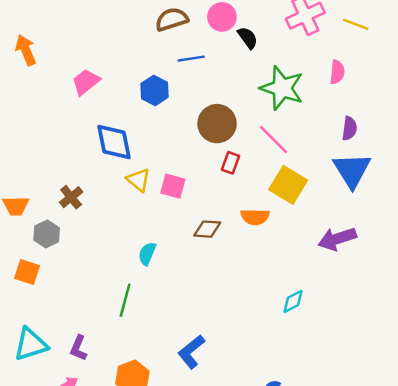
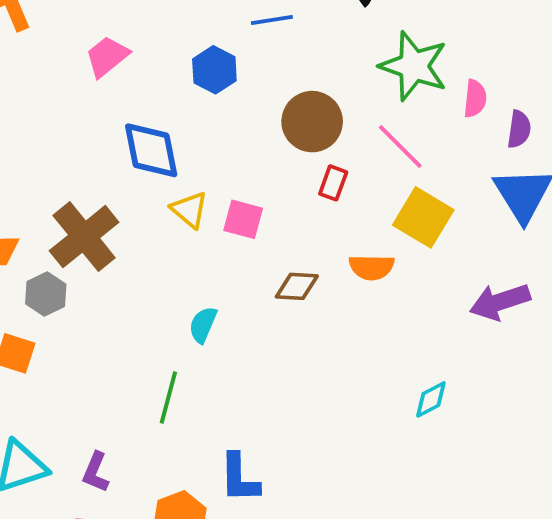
pink semicircle: (337, 72) -> (475, 99), moved
brown cross: (71, 197) -> (84, 237), size x1.8
blue L-shape: (191, 352) -> (239, 478), moved, turned -52

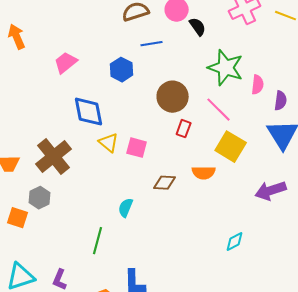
gray hexagon: (46, 294) -> (40, 198), moved
cyan semicircle: (203, 325) -> (126, 208), moved

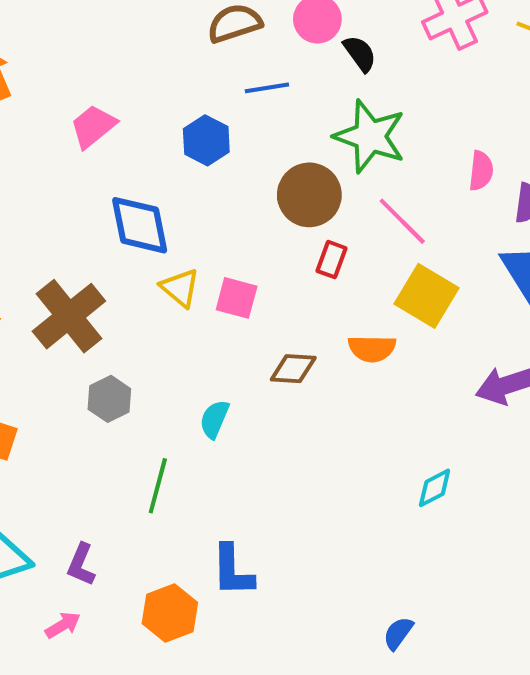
green star: (226, 68) -> (370, 136), moved
gray hexagon: (40, 198) -> (109, 399), moved

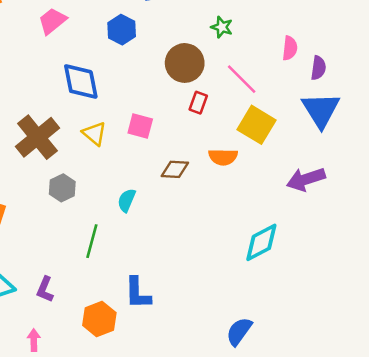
green star: (370, 136) -> (222, 27), size x0.5
yellow triangle: (180, 288) -> (94, 133), moved
cyan diamond: (435, 488) -> (261, 242), size x1.6
pink arrow: (63, 625) -> (34, 340), moved, turned -60
blue semicircle: (398, 633) -> (239, 331), size x1.4

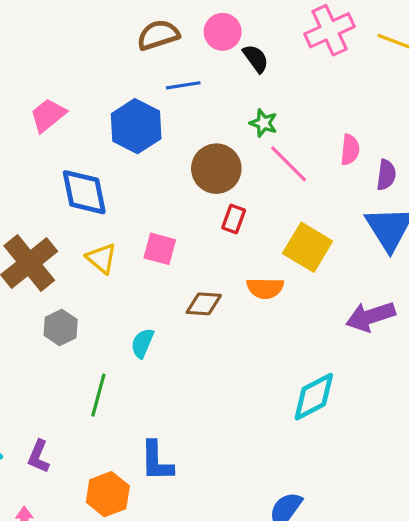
blue hexagon: (122, 30) -> (136, 126), size x1.4
pink line: (242, 79) -> (289, 164), moved

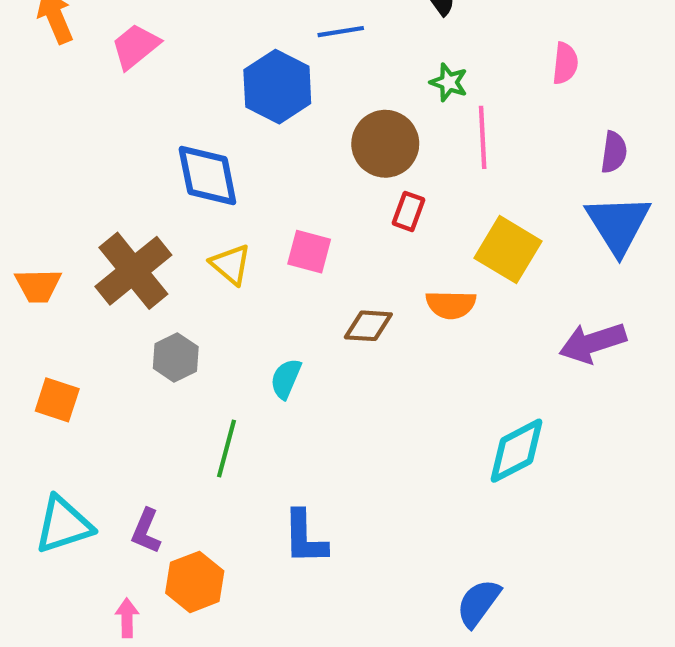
pink trapezoid: (48, 115) -> (135, 46), moved
pink semicircle: (350, 150) -> (565, 63), moved
pink line: (289, 164) -> (483, 137), turned 42
orange hexagon: (108, 494) -> (195, 582), moved

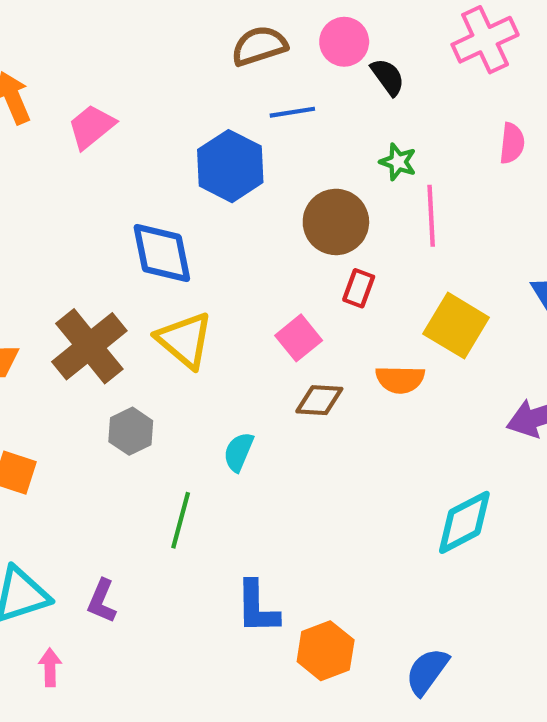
pink square: (309, 252) -> (299, 338), moved, turned 36
yellow triangle: (231, 264) -> (185, 340), size x1.4
orange hexagon: (195, 582) -> (326, 651), moved
pink arrow: (127, 618) -> (50, 667), moved

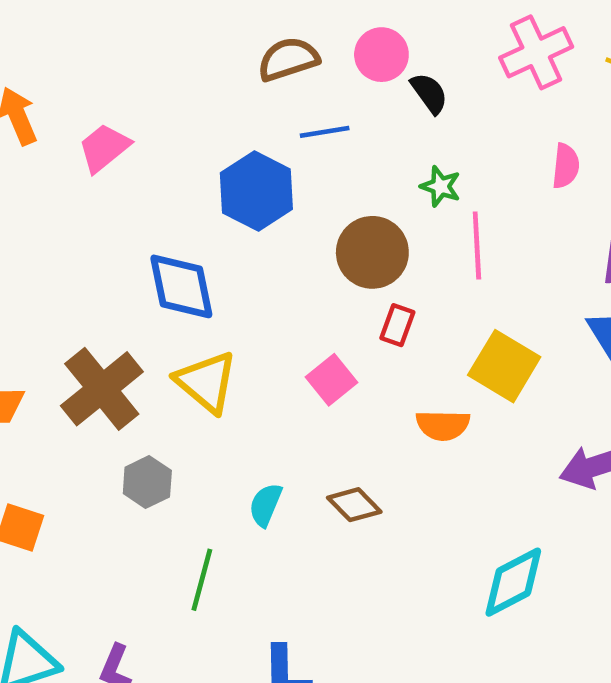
brown diamond: (319, 400) -> (354, 505), moved, turned 42

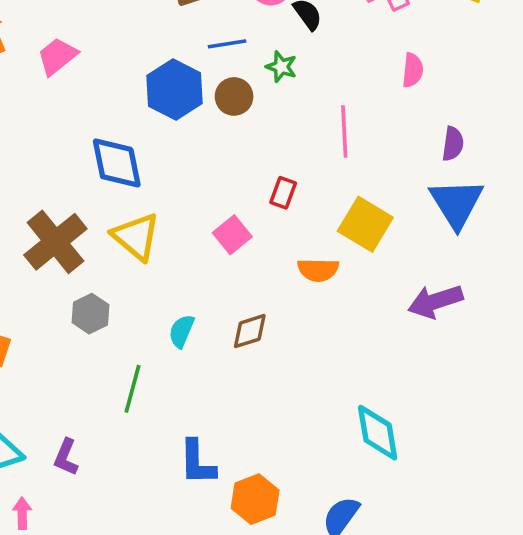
green star: (441, 186) -> (281, 67), moved
brown circle: (372, 252) -> (234, 96), moved, size x0.7
brown diamond: (354, 505) -> (250, 331), turned -63
cyan diamond: (513, 582) -> (378, 433), moved, turned -72

